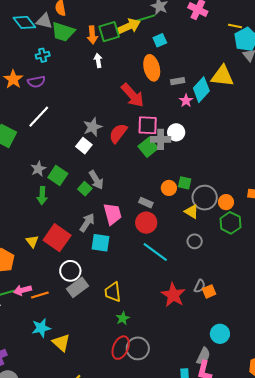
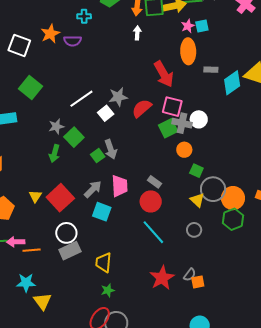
pink star: (186, 101) -> (188, 26), moved
white line: (39, 117) -> (81, 99), moved
orange circle: (169, 188) -> (184, 150), moved
orange circle: (226, 202) -> (233, 198), size x1.5

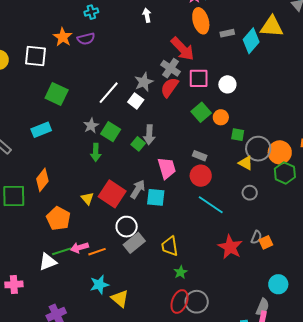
gray cross: (182, 123) -> (170, 68), moved, turned 36
green square: (168, 128) -> (201, 112), moved
gray arrow: (111, 149) -> (149, 135), turned 36
gray arrow: (93, 189) -> (138, 189), moved

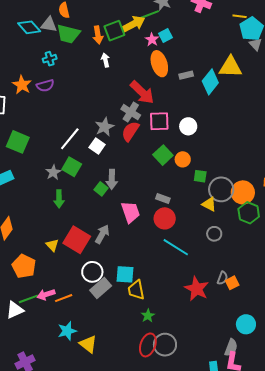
green square: (111, 132) -> (72, 167), moved
cyan square: (156, 197) -> (125, 274), moved

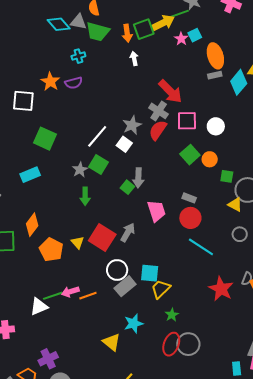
orange ellipse: (159, 64) -> (215, 56), moved
orange pentagon: (24, 266) -> (51, 250), moved
yellow trapezoid: (136, 290) -> (161, 289), turned 55
cyan star: (67, 331) -> (134, 323), moved

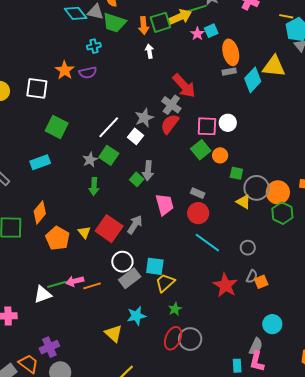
pink square: (187, 121) -> (207, 126), moved
gray circle: (240, 234) -> (248, 248), moved

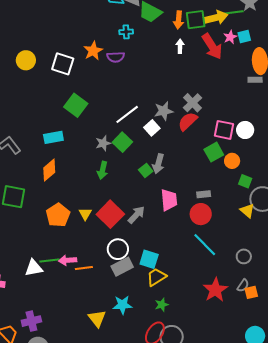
red arrow: (184, 86) -> (212, 46), moved
gray rectangle: (198, 193) -> (204, 194), turned -40
orange diamond: (40, 212) -> (49, 170), moved

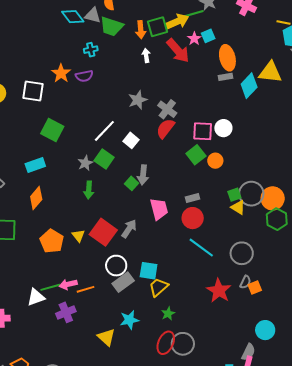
gray star: (164, 111) -> (138, 100), moved
green square: (245, 181) -> (234, 195), moved, turned -32
gray circle: (244, 256) -> (242, 253), size x1.5
purple cross: (31, 321) -> (66, 312), moved

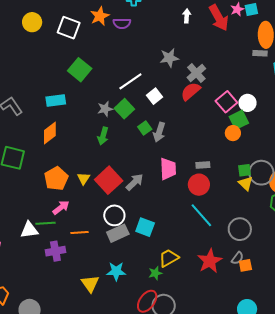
pink square: (203, 131) -> (226, 102), turned 35
green square: (196, 155) -> (239, 120), moved
green square: (132, 183) -> (145, 128), moved
pink arrow: (68, 284) -> (61, 207), moved, turned 144
yellow trapezoid: (159, 287) -> (169, 258), moved

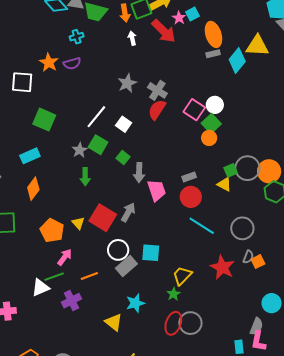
gray arrow: (159, 132) -> (139, 173), moved
yellow triangle: (246, 183) -> (224, 184), moved

